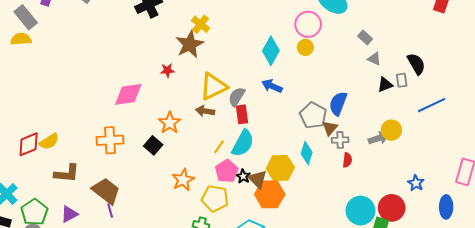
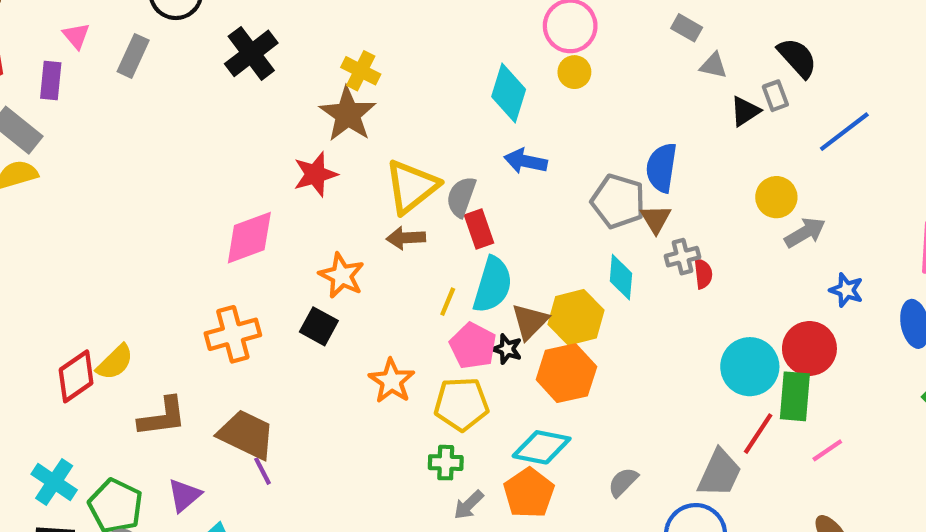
red star: (167, 70) -> (315, 174), size x1.5
gray arrow: (379, 138) -> (805, 233), moved
gray cross: (340, 140) -> (682, 257), moved
brown triangle: (258, 179) -> (530, 322), moved, turned 42

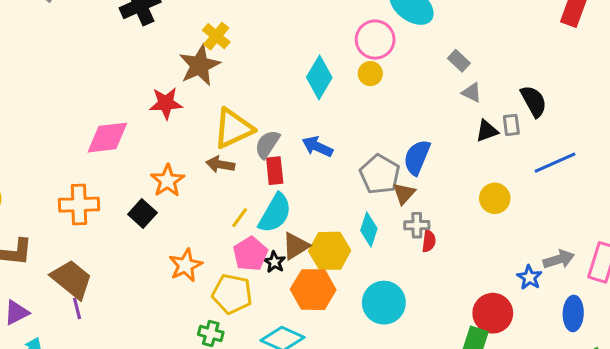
blue arrow: (526, 161) -> (317, 147), moved
gray arrow: (805, 233) -> (559, 259), moved
cyan circle: (750, 367) -> (384, 303), moved

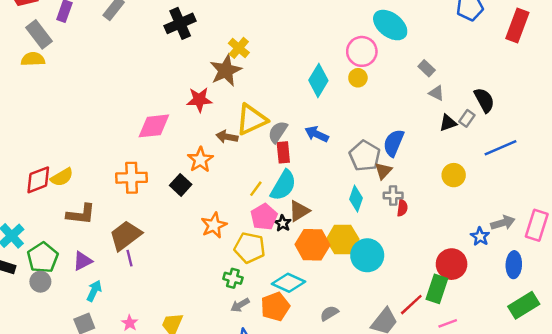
gray rectangle: (511, 125) -> (467, 118), turned 42
brown arrow: (220, 164) -> (227, 137), moved
yellow hexagon: (330, 251) -> (343, 239), moved
brown trapezoid: (72, 279) -> (125, 235), turned -76

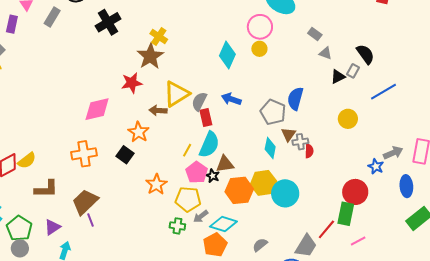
brown triangle: (383, 171) -> (289, 134), moved
brown triangle: (299, 211) -> (225, 164), turned 30
gray arrow: (240, 305) -> (201, 216), moved

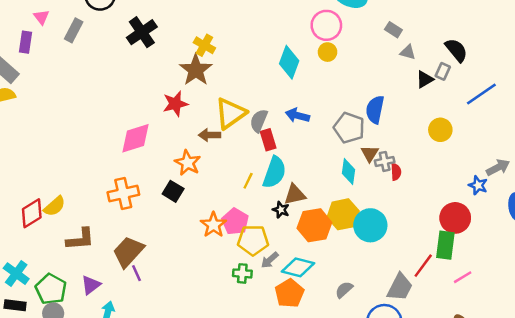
pink pentagon: (197, 172) -> (235, 221), moved

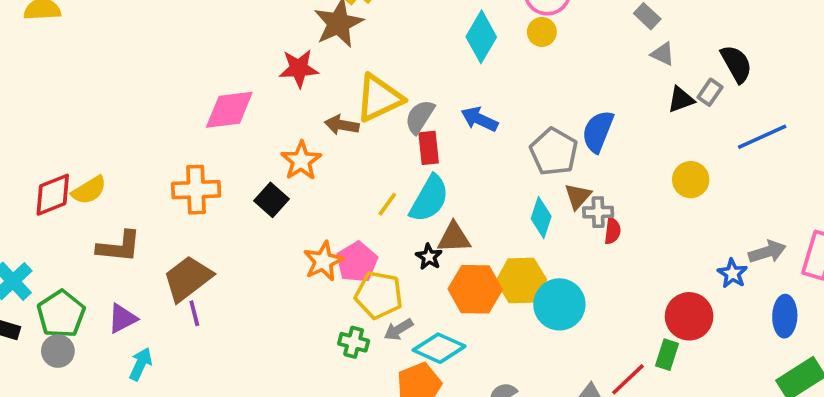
green rectangle: (445, 245) -> (667, 355), size x0.7

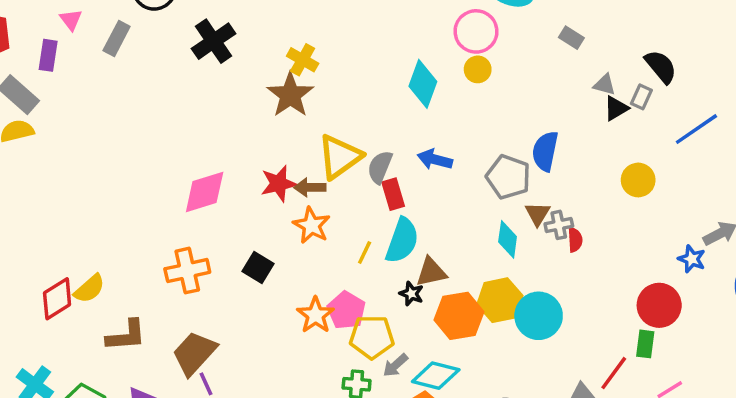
gray triangle: (663, 54) -> (605, 85), moved
red star: (299, 68) -> (279, 184), moved
orange star: (301, 161) -> (312, 225), moved

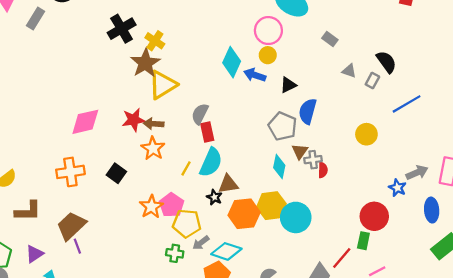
black cross: (214, 41) -> (122, 29), moved
black triangle: (616, 108) -> (288, 85), moved
yellow triangle: (340, 157) -> (163, 85), moved
blue arrow: (435, 159) -> (255, 75), moved

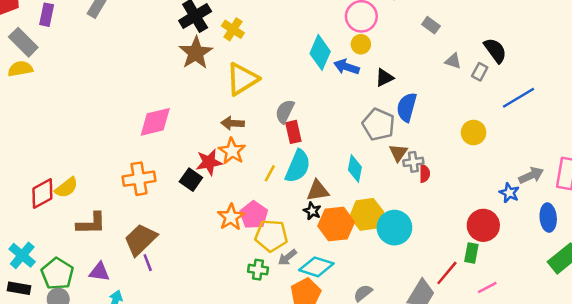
brown star: (145, 63) -> (196, 53), moved
red star: (134, 120) -> (209, 162), moved
cyan diamond: (279, 167) -> (355, 169), moved
black star: (214, 197) -> (312, 211), moved
purple triangle: (35, 254) -> (99, 272), turned 42

